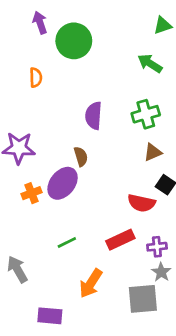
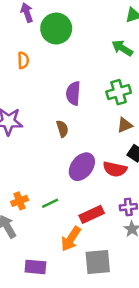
purple ellipse: (63, 183) -> (82, 167), moved
orange cross: (32, 193) -> (20, 201), moved
red rectangle: (120, 240) -> (92, 214), moved
gray square: (143, 299) -> (98, 262), moved

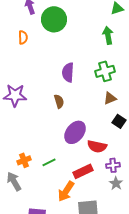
green arrow: (122, 48) -> (108, 35), turned 48
orange semicircle: (23, 60) -> (23, 37), moved
red semicircle: (115, 169) -> (97, 146), moved

